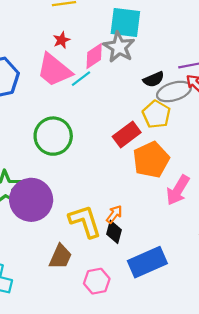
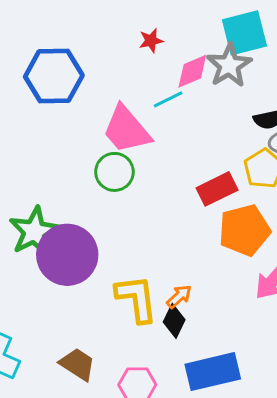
cyan square: (125, 23) -> (244, 33), turned -32
pink trapezoid: (54, 70) -> (126, 130), moved
green circle: (53, 136) -> (114, 172), size x0.7
brown trapezoid: (60, 257) -> (77, 364), moved, turned -92

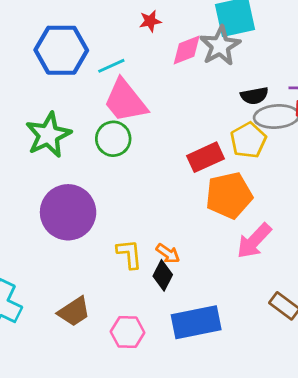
cyan line: (168, 99) -> (111, 66), moved
green star: (34, 232) -> (48, 135), moved
orange arrow: (179, 297) -> (168, 253), turned 75
yellow L-shape: (136, 299) -> (129, 254), size x0.7
brown trapezoid: (77, 364) -> (74, 312), turned 112

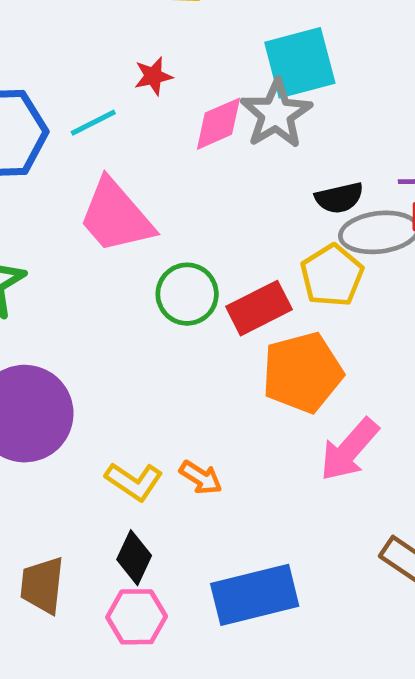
cyan line: (111, 66) -> (93, 123), moved
green circle: (113, 139) -> (187, 294), moved
yellow L-shape: (129, 254) -> (134, 481), turned 132
black diamond: (163, 275) -> (134, 558), moved
brown trapezoid: (74, 312) -> (42, 585), turned 132

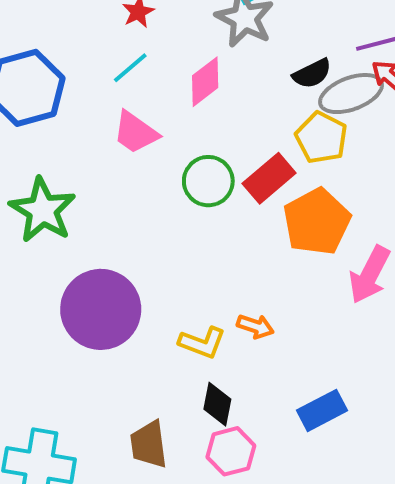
cyan line: (93, 123) -> (130, 68), moved
pink diamond: (218, 124) -> (205, 82), moved
pink trapezoid: (116, 216) -> (136, 132), size x0.7
blue rectangle: (255, 595) -> (322, 410), size x0.7

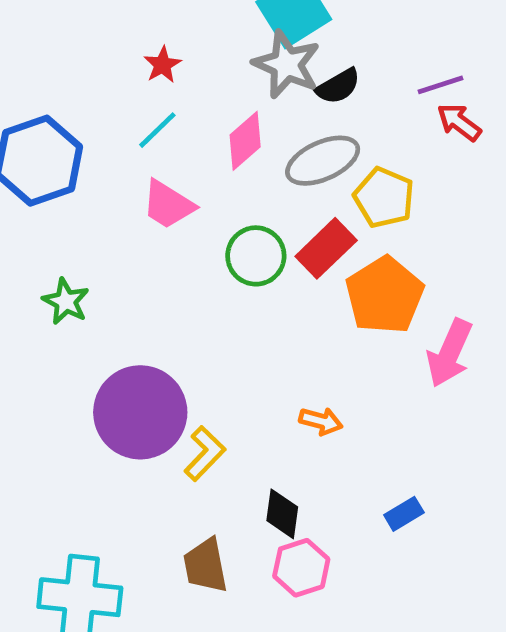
black semicircle: (312, 74) -> (338, 86), moved
gray ellipse: (351, 94) -> (323, 161), moved
green star: (43, 210) -> (66, 301), size x0.6
yellow L-shape: (202, 343) -> (205, 453), moved, turned -63
blue rectangle: (322, 410) -> (404, 514), size x0.7

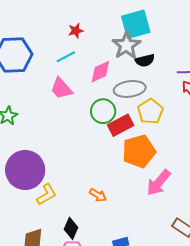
green circle: (256, 256) -> (103, 111), moved

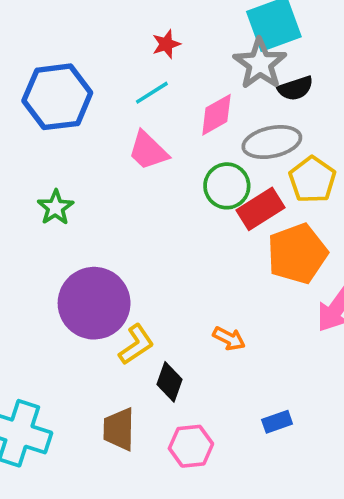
black diamond: (71, 228) -> (169, 382), moved

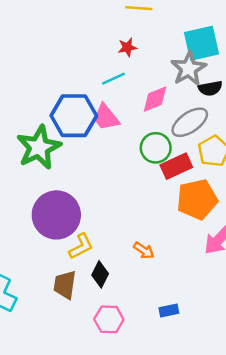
blue hexagon: (57, 97) -> (74, 116), moved
gray ellipse: (272, 142) -> (190, 122), turned -30
green star: (55, 207) -> (39, 147), size x1.8
brown trapezoid: (119, 429) -> (65, 285), moved

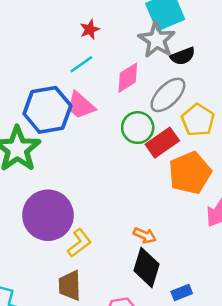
black diamond: (100, 274) -> (147, 267), moved, size x1.4

